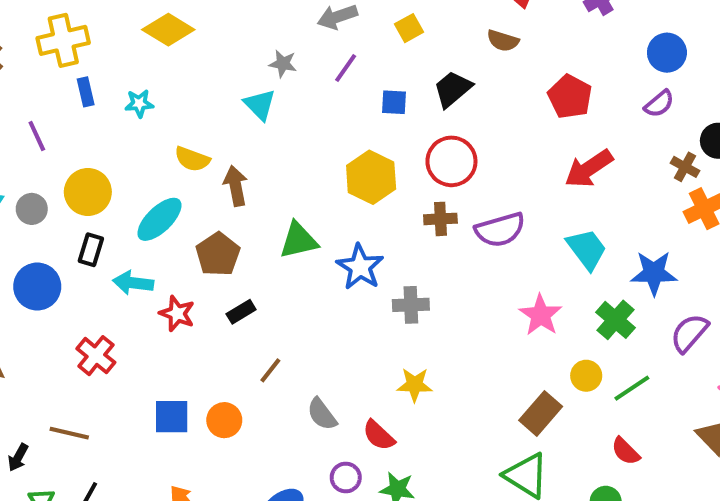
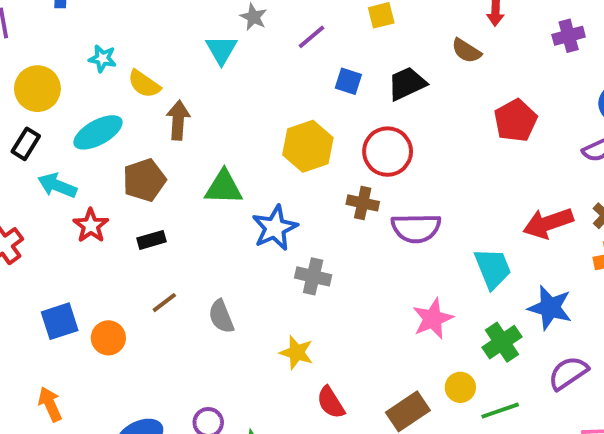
cyan star: (139, 103) -> (102, 59), moved
red arrow: (589, 169) -> (548, 223), moved
gray semicircle: (322, 414) -> (221, 316), moved
blue square: (172, 417) -> (60, 321), turned -33
red semicircle: (379, 435) -> (331, 402), moved

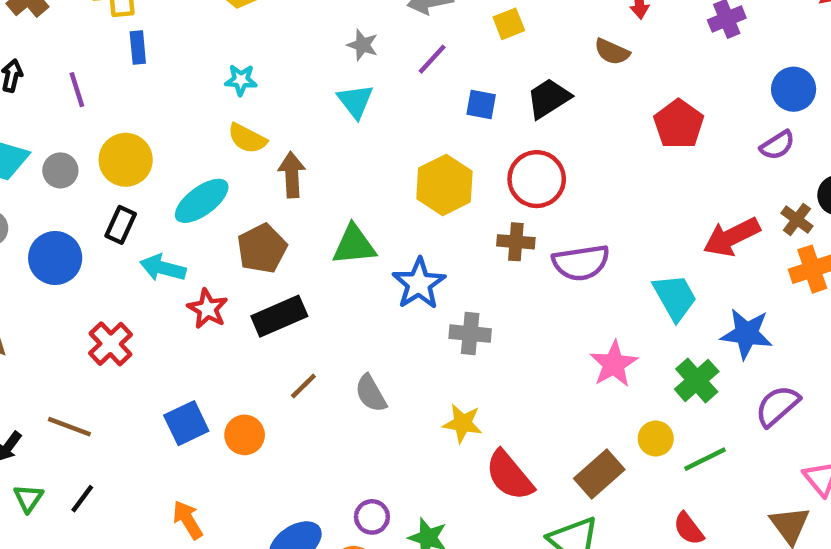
cyan triangle: (221, 50) -> (355, 101), moved
cyan star: (102, 59) -> (241, 80), moved
black rectangle: (152, 240) -> (279, 316), size x1.6
red semicircle: (331, 402) -> (509, 475), size x1.4

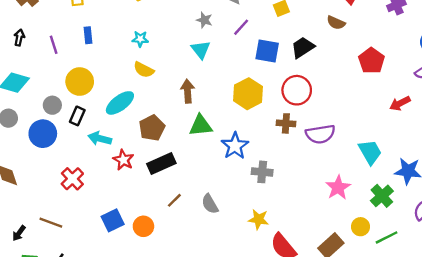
blue rectangle: (138, 48) -> (88, 35), moved
blue square: (481, 104) -> (267, 51), size x1.5
gray circle: (60, 170) -> (52, 105), moved
brown arrow: (292, 175) -> (188, 91), moved
red arrow: (732, 237) -> (400, 103), moved, size x0.7

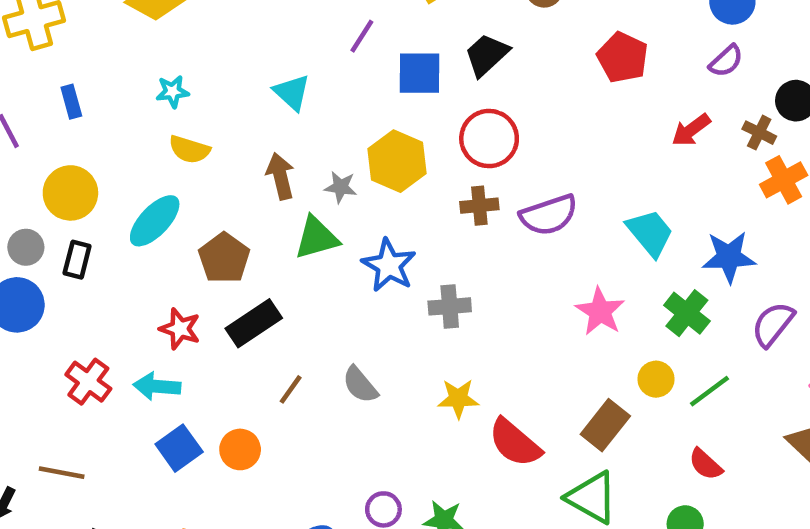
gray star: (204, 20) -> (341, 187), moved
cyan arrow: (100, 138) -> (157, 386), moved

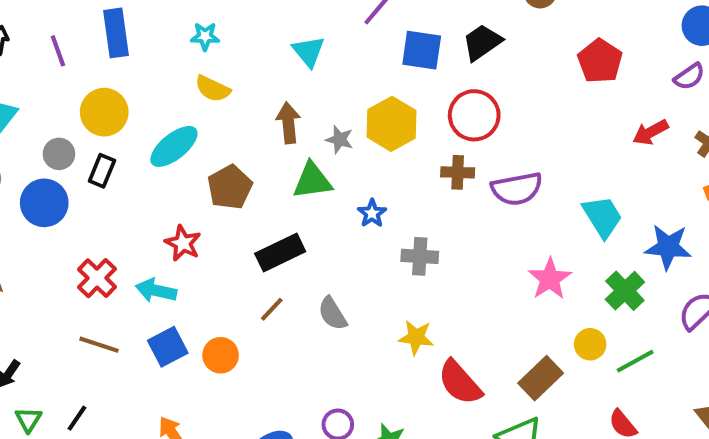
blue rectangle: (71, 102) -> (116, 33), size x1.6
blue star: (389, 265) -> (372, 213), size x0.6
black rectangle: (254, 323) -> (280, 252), moved
brown line: (62, 473) -> (99, 345), moved

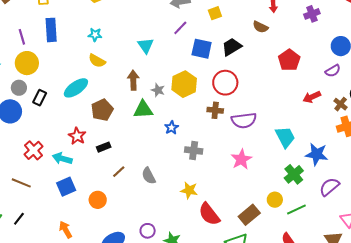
yellow circle: (104, 112) -> (27, 63), moved
black rectangle: (280, 252) -> (104, 147), moved, size x0.6
pink star: (550, 279) -> (241, 159), moved
brown line: (99, 345) -> (21, 183), moved
orange circle: (221, 355) -> (98, 200), moved

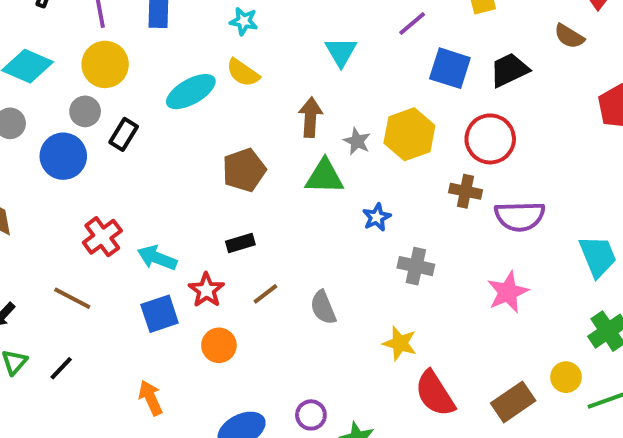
cyan ellipse: (76, 88) -> (191, 92), moved
red star: (77, 136) -> (206, 290), moved

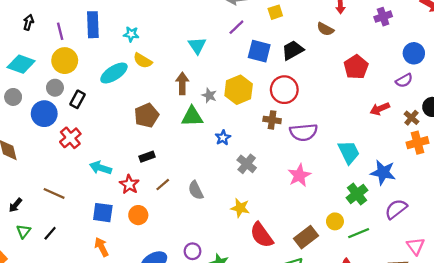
cyan star: (244, 21) -> (131, 34), moved
red cross: (102, 237) -> (70, 138), moved
gray cross: (416, 266) -> (247, 164), turned 30
blue square: (160, 314) -> (103, 213), moved, turned 30

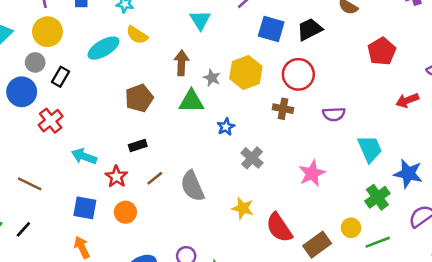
purple semicircle: (303, 132) -> (334, 114), moved, size x0.7
gray semicircle: (196, 190) -> (192, 186), size x1.4
red semicircle: (262, 235) -> (279, 228), moved

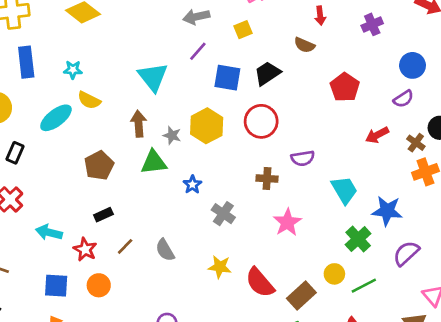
cyan triangle: (200, 20) -> (153, 77), size x1.4
brown cross: (283, 109) -> (267, 179), moved
gray semicircle: (192, 186) -> (165, 250), size x0.7

